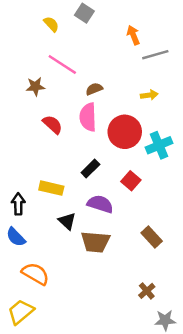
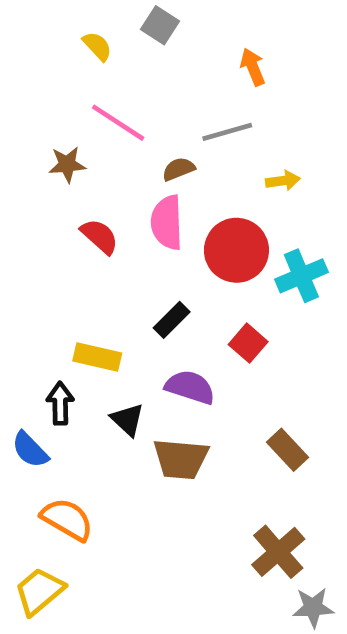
gray line: (155, 55) -> (227, 132), moved
black arrow: (18, 204) -> (60, 403), moved
brown cross: (147, 291) -> (278, 552), size x1.6

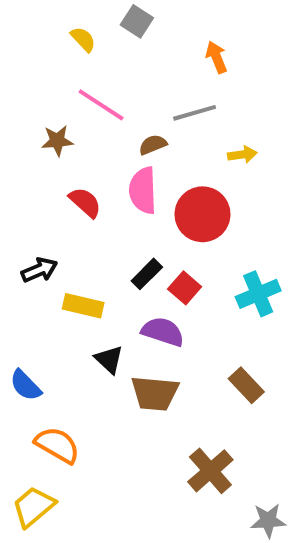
cyan cross: (301, 276) -> (258, 294), moved
red square: (248, 343) -> (185, 288), moved
black arrow: (60, 403) -> (39, 270), moved, turned 68
brown cross: (278, 552) -> (210, 471), moved

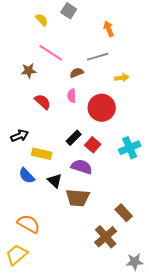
pink semicircle: (143, 190) -> (72, 96), size x0.6
blue semicircle: (25, 385) -> (27, 176), moved
brown rectangle: (246, 385) -> (124, 213), moved

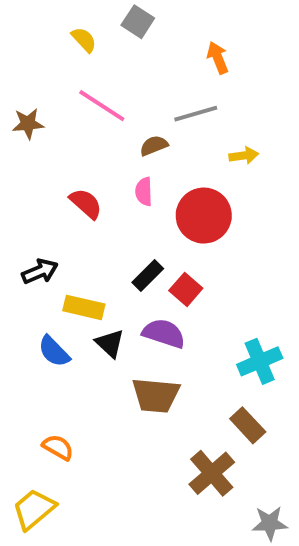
brown star: (29, 71) -> (28, 124), moved
cyan cross: (130, 148) -> (260, 361), moved
black triangle: (55, 181) -> (110, 343), moved
orange semicircle: (29, 224) -> (58, 447), size x0.7

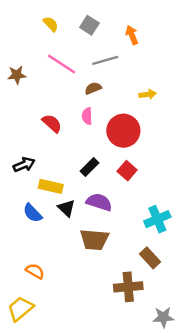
gray square: (138, 22) -> (89, 25), moved
gray line: (196, 114) -> (105, 60), moved
red square: (186, 289) -> (127, 171), moved
brown cross: (212, 473) -> (128, 287), turned 36

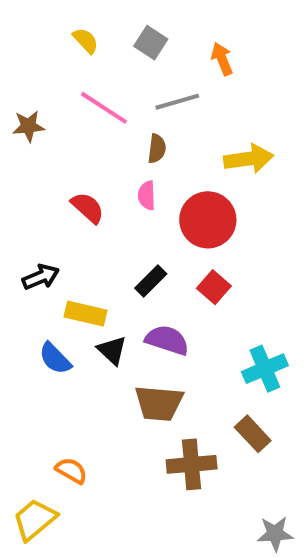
brown semicircle: (93, 88) -> (157, 149), turned 119
yellow arrow: (148, 94) -> (249, 159), size x1.6
orange semicircle: (35, 271) -> (71, 470), moved
brown cross: (128, 287) -> (192, 464), moved

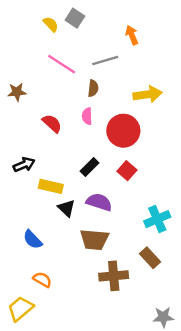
gray square: (151, 43) -> (75, 18), moved
brown star: (29, 126) -> (17, 92), moved
blue semicircle: (55, 358) -> (33, 240), moved

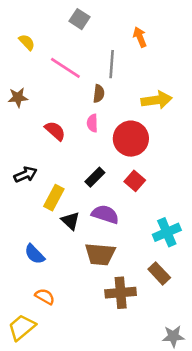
yellow semicircle: (51, 24) -> (27, 42), moved
gray line: (105, 60) -> (112, 64), turned -70
yellow rectangle: (51, 186) -> (54, 198), turned -75

